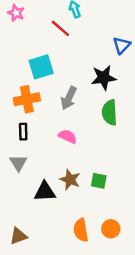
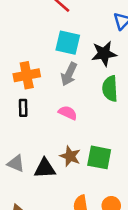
cyan square: (41, 67) -> (68, 43), moved, turned 30
gray triangle: (18, 163) -> (16, 163), moved, turned -36
green square: (99, 181) -> (99, 157), size x1.5

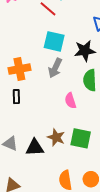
pink semicircle: (68, 113) -> (70, 101), moved, turned -133

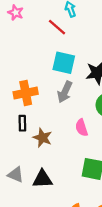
brown star: (56, 137) -> (42, 138), moved

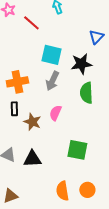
red line: (57, 27) -> (31, 23), moved
pink semicircle: (82, 128) -> (55, 113), moved, turned 42

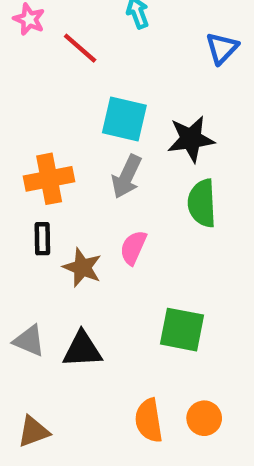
blue triangle: (96, 37) -> (222, 48), moved

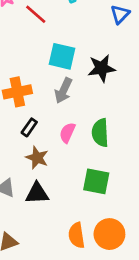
green semicircle: (202, 203) -> (100, 133), moved
black rectangle: (42, 239) -> (29, 127), moved, turned 36
brown star: (82, 268) -> (37, 158), moved
orange circle: (204, 418) -> (109, 234), size x1.5

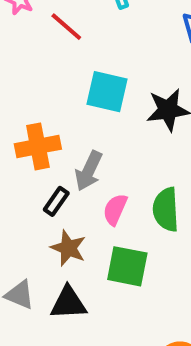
gray arrow: (63, 91) -> (89, 171), moved
green square: (96, 181) -> (127, 266), moved

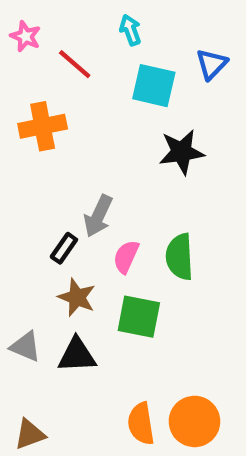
cyan square: (107, 92) -> (154, 86), moved
orange cross: (38, 146) -> (43, 126), moved

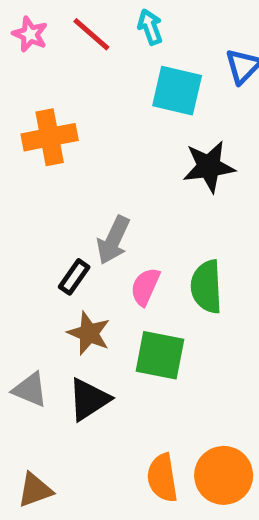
red line: (75, 64) -> (91, 34), moved
black triangle: (77, 355) -> (89, 399), turned -30

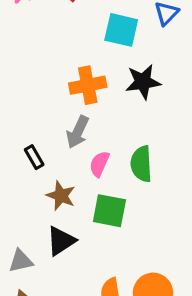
orange cross: (50, 137) -> (88, 85), moved
black rectangle: (74, 277) -> (34, 157), moved, turned -65
gray triangle: (30, 390) -> (21, 261), moved, turned -36

